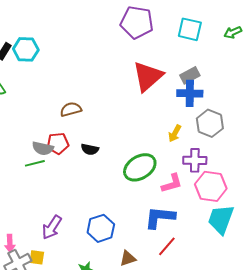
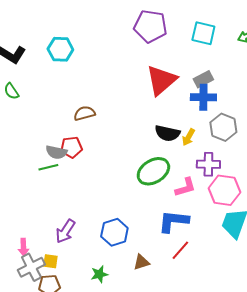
cyan hexagon: (26, 49) -> (60, 49), moved
black semicircle: (90, 149) -> (167, 133), moved, size x1.4

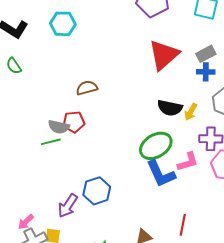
blue cross: (203, 97) -> (206, 72), size x0.7
blue L-shape: (173, 221) -> (161, 174), moved, turned -120
blue hexagon: (114, 232) -> (97, 191), moved
pink arrow: (23, 247) -> (26, 222), turned 48
red line: (180, 250) -> (183, 225), turned -30

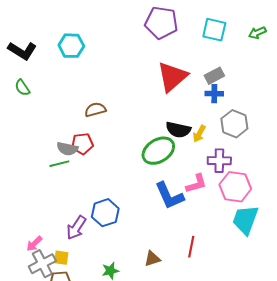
green ellipse: (156, 146) -> (158, 151), moved

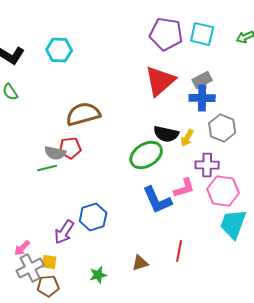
purple pentagon: (161, 23) -> (166, 34), moved
blue cross: (214, 94) -> (202, 98), size x1.4
brown semicircle: (95, 110) -> (83, 114), size x1.6

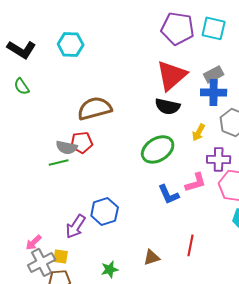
black semicircle: (166, 134) -> (168, 106), moved
blue L-shape: (157, 200) -> (169, 194), size x0.7

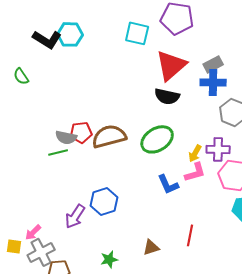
cyan square: (214, 28) -> (137, 33), moved
black L-shape: (22, 49) -> (47, 39), moved
brown semicircle: (95, 108) -> (109, 136), moved
yellow arrow: (199, 132) -> (195, 153), moved
yellow square: (61, 256) -> (14, 246), moved

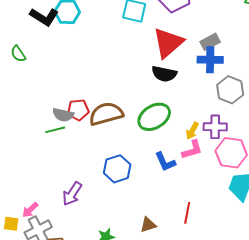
blue hexagon: (104, 201) -> (117, 169), moved

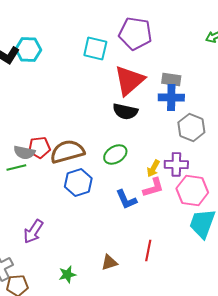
gray rectangle: (210, 42) -> (171, 79), turned 36
green ellipse: (154, 117) -> (115, 154), size x0.7
blue hexagon: (117, 169) -> (78, 182), moved

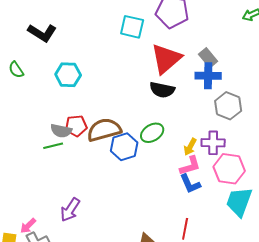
cyan hexagon: (28, 49) -> (68, 75), moved
gray rectangle: (171, 79) -> (208, 58), turned 42
blue hexagon: (78, 182) -> (124, 147), moved
blue L-shape: (126, 199) -> (190, 184), moved

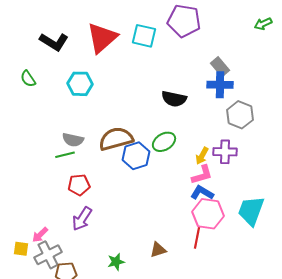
red triangle: (166, 59) -> (102, 38), moved
red pentagon: (76, 126) -> (79, 185), moved
pink hexagon: (229, 169) -> (208, 214), moved
blue L-shape: (190, 184) -> (202, 193), turned 145

